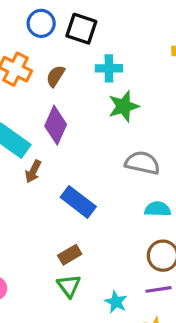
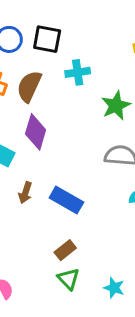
brown semicircle: (56, 76) -> (29, 86), size x1.5
green star: (124, 106) -> (116, 106), moved
brown arrow: (33, 171) -> (25, 193), moved

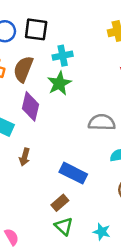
green star: (116, 106) -> (59, 83), moved
blue rectangle: (66, 200) -> (73, 173), moved

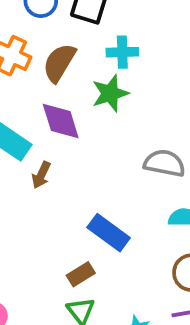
purple diamond: (30, 106) -> (61, 121), turned -40
brown arrow: (25, 157) -> (41, 175), moved

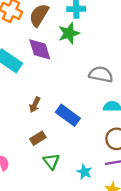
brown arrow: (41, 175) -> (35, 105), moved
brown rectangle: (81, 274) -> (38, 138), moved

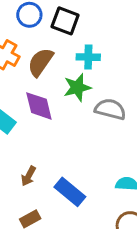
gray semicircle: (101, 74) -> (110, 109), moved

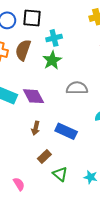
purple diamond: (39, 106) -> (34, 96), moved
gray semicircle: (110, 109) -> (77, 88), moved

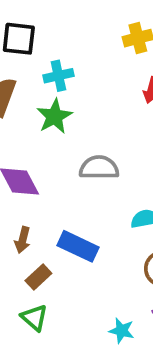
brown rectangle: (44, 156) -> (38, 277), moved
green triangle: (60, 174) -> (34, 318), moved

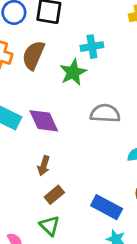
cyan cross: (58, 76) -> (92, 47), moved
blue rectangle: (78, 246) -> (107, 207), moved

